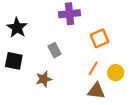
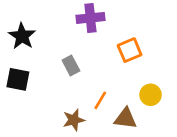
orange line: (93, 68) -> (100, 100), moved
brown star: (44, 79) -> (74, 120), moved

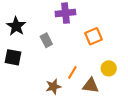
gray rectangle: (71, 65) -> (46, 40), moved

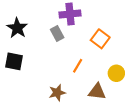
orange square: (94, 36) -> (100, 39), turned -30
gray rectangle: (46, 40) -> (57, 33), moved
orange line: (72, 72) -> (78, 66), moved

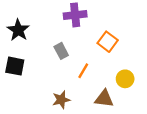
gray rectangle: (57, 33) -> (61, 51), moved

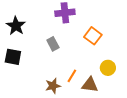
orange line: (83, 71) -> (72, 76), moved

